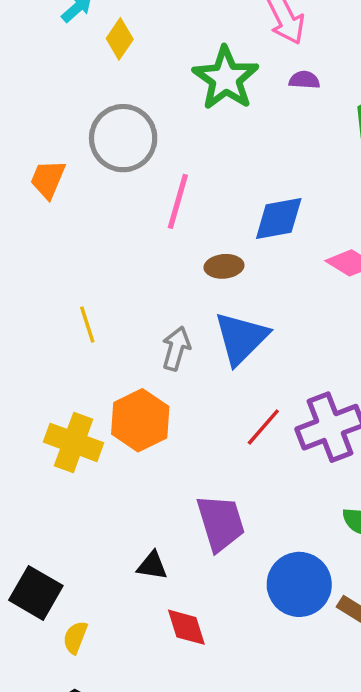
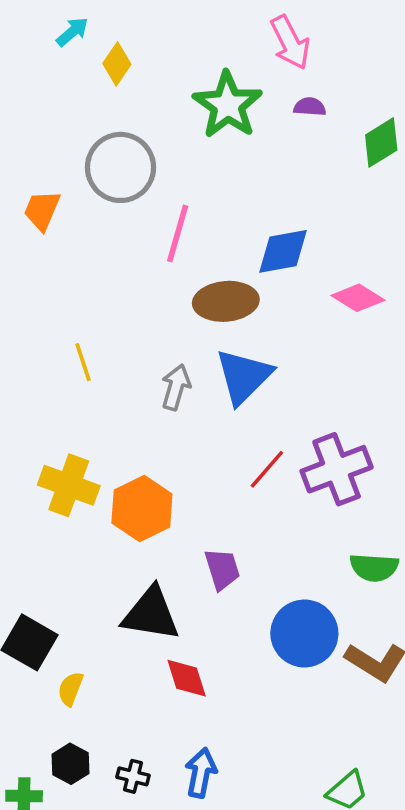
brown ellipse: (224, 266) -> (226, 301), size x1.6
orange hexagon: (140, 420) -> (142, 508), moved
purple trapezoid: (221, 523) -> (222, 569), size x0.7
black triangle: (152, 566) -> (151, 614), size x1.8

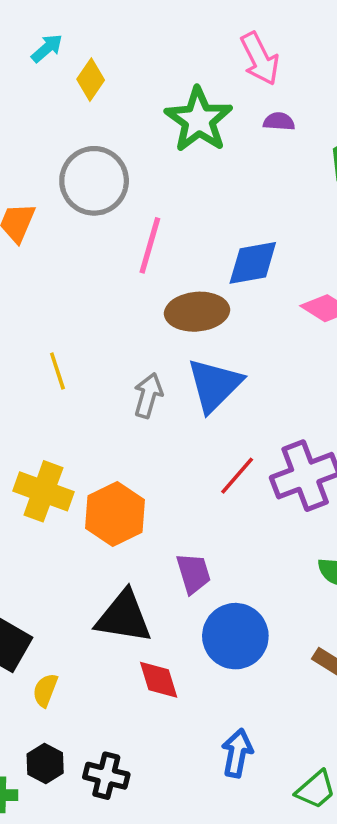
blue circle: (304, 633) -> (235, 636), moved
blue arrow: (201, 773) -> (237, 753), moved
black cross: (133, 776) -> (106, 776), size x1.4

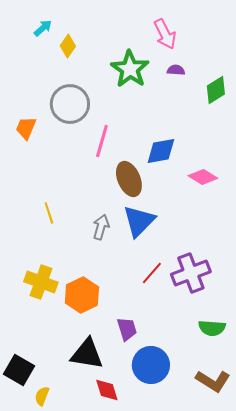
brown ellipse: (197, 312) -> (129, 179), turned 72

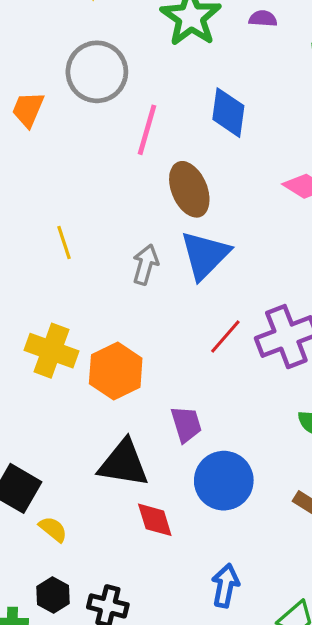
blue diamond: (161, 151) -> (228, 113), moved, turned -72
yellow semicircle: (42, 396) -> (53, 529), turned 108

